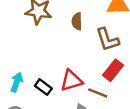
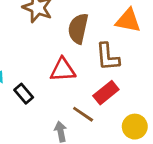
brown semicircle: (77, 21) -> (78, 29), size x1.5
red triangle: (71, 81) -> (63, 70), moved

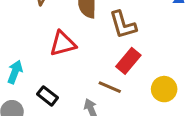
red triangle: (63, 70) -> (63, 44), moved
black rectangle: (24, 94) -> (47, 96), moved

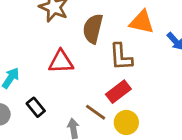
yellow circle: (164, 89) -> (126, 122), moved

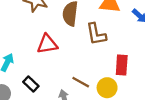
red rectangle: (118, 92) -> (122, 65), moved, turned -42

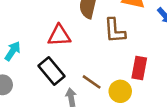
black rectangle: (31, 84) -> (51, 71), moved, size x1.5

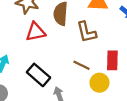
red triangle: (59, 36) -> (36, 32), moved
brown line: (92, 82) -> (81, 65), moved

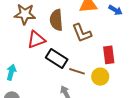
brown line: (81, 65) -> (77, 71), moved
black rectangle: (39, 75) -> (57, 59), moved

